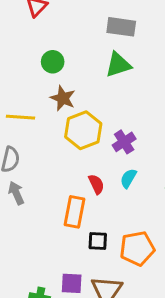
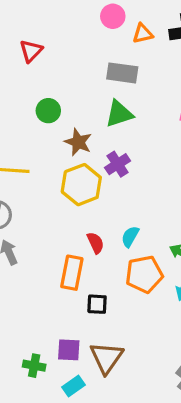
brown star: (63, 98) -> (78, 142), moved
purple cross: (124, 142) -> (118, 164), moved
orange pentagon: (137, 248) -> (144, 274), moved

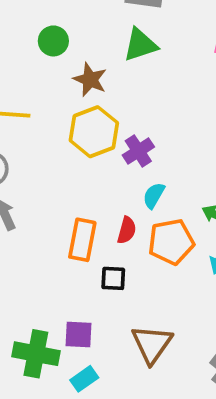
purple cross: (118, 164) -> (138, 151), moved
red semicircle: (95, 243) -> (127, 230), moved, turned 40
brown triangle: (107, 358) -> (152, 344), moved
green cross: (34, 366) -> (36, 354), size x1.6

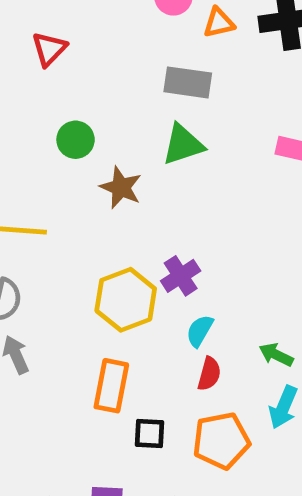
yellow hexagon: (94, 132) -> (126, 300), moved
red semicircle: (127, 230) -> (209, 374), moved
orange pentagon: (171, 242) -> (221, 441), moved

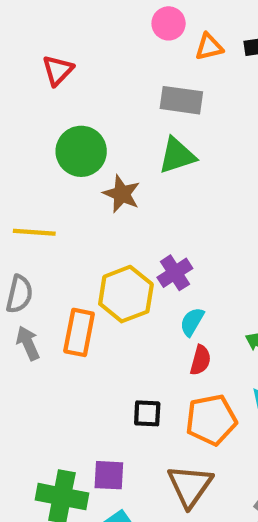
green circle: (76, 140) -> (81, 151), size x1.5
orange rectangle: (111, 386) -> (79, 332), moved

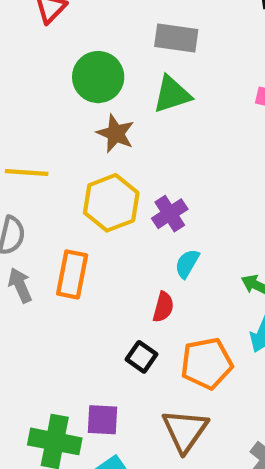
green circle: (81, 151) -> (98, 77), moved
yellow hexagon: (126, 294) -> (111, 203), moved
red semicircle: (200, 360) -> (163, 307), moved
black square: (147, 413) -> (142, 357), turned 32

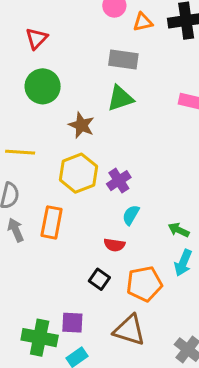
green circle: (98, 77) -> (43, 86), moved
red semicircle: (163, 307) -> (114, 245), turned 84
brown triangle: (185, 431) -> (129, 330), turned -48

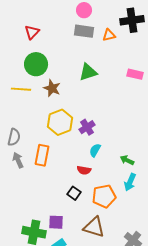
orange triangle: (143, 22) -> (109, 35), moved
gray rectangle: (123, 59) -> (84, 31), moved
brown star: (81, 125) -> (52, 88), moved
yellow line: (20, 152) -> (21, 89), moved

